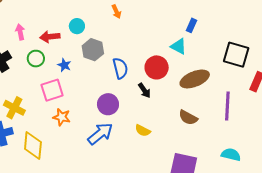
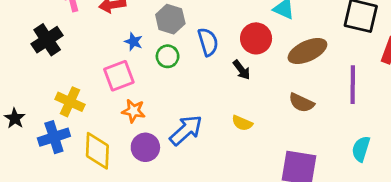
green circle: (36, 59) -> (168, 56), moved
purple circle: (108, 104) -> (145, 147), moved
cyan semicircle: (231, 155) -> (361, 149), turned -84

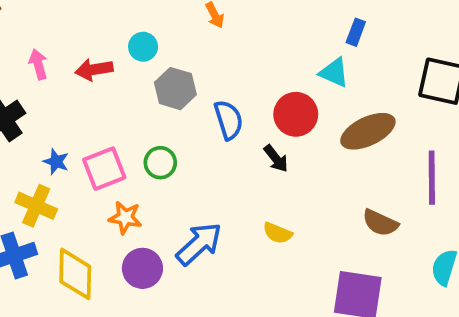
blue star: (133, 42) -> (56, 162), moved
green circle: (168, 56) -> (160, 163), moved
brown semicircle: (301, 103) -> (380, 223), moved

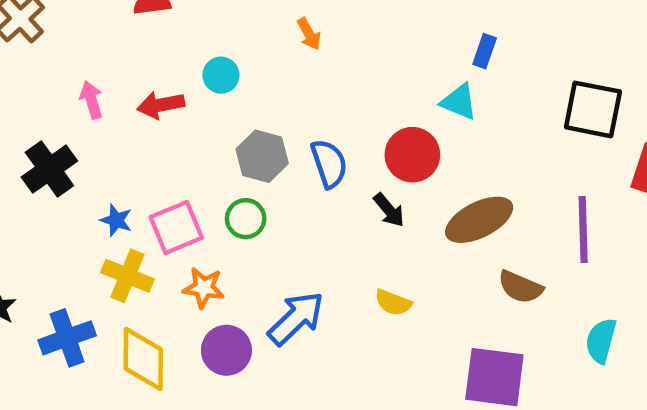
gray hexagon: (175, 89) -> (262, 156), moved
brown ellipse: (368, 131) -> (479, 220), moved
yellow cross: (36, 206) -> (127, 276), moved

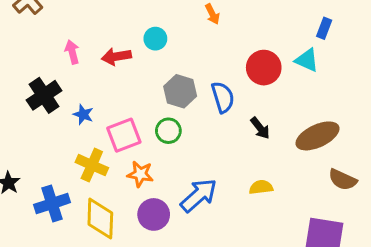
red circle: (412, 155) -> (264, 68), moved
blue star: (116, 220) -> (83, 114), moved
yellow semicircle: (393, 303) -> (261, 187), turned 150

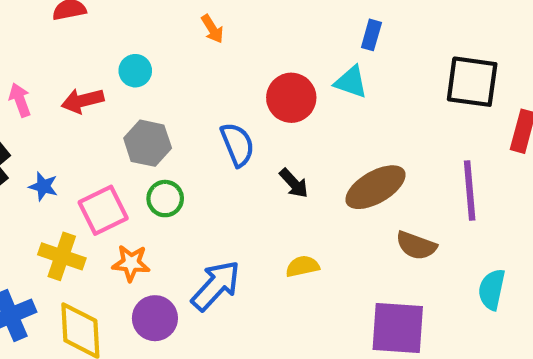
gray hexagon: (180, 91) -> (148, 143), moved

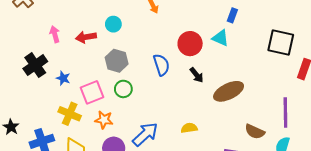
black arrow: (294, 183) -> (197, 75), moved
purple line: (470, 190) -> (285, 112), moved
brown semicircle: (416, 246) -> (255, 132), moved

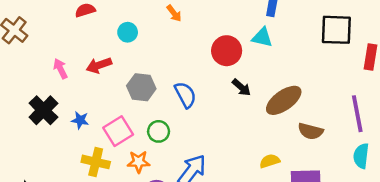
cyan circle: (113, 24) -> (128, 32), moved
blue semicircle: (161, 65) -> (185, 95), moved
green circle: (123, 89) -> (159, 131), moved
yellow semicircle: (189, 128) -> (270, 161), moved
brown semicircle: (255, 132) -> (311, 131), moved

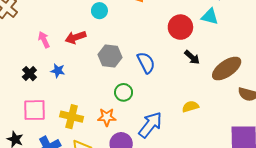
black cross: (43, 110) -> (29, 74), size x0.6
blue star: (80, 120) -> (58, 71), moved
pink square: (118, 131) -> (35, 110), moved, turned 30
yellow semicircle: (270, 161) -> (190, 107), moved

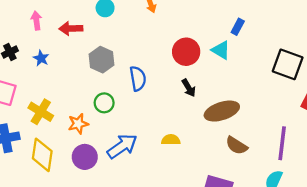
orange star: (107, 117) -> (78, 124), turned -30

